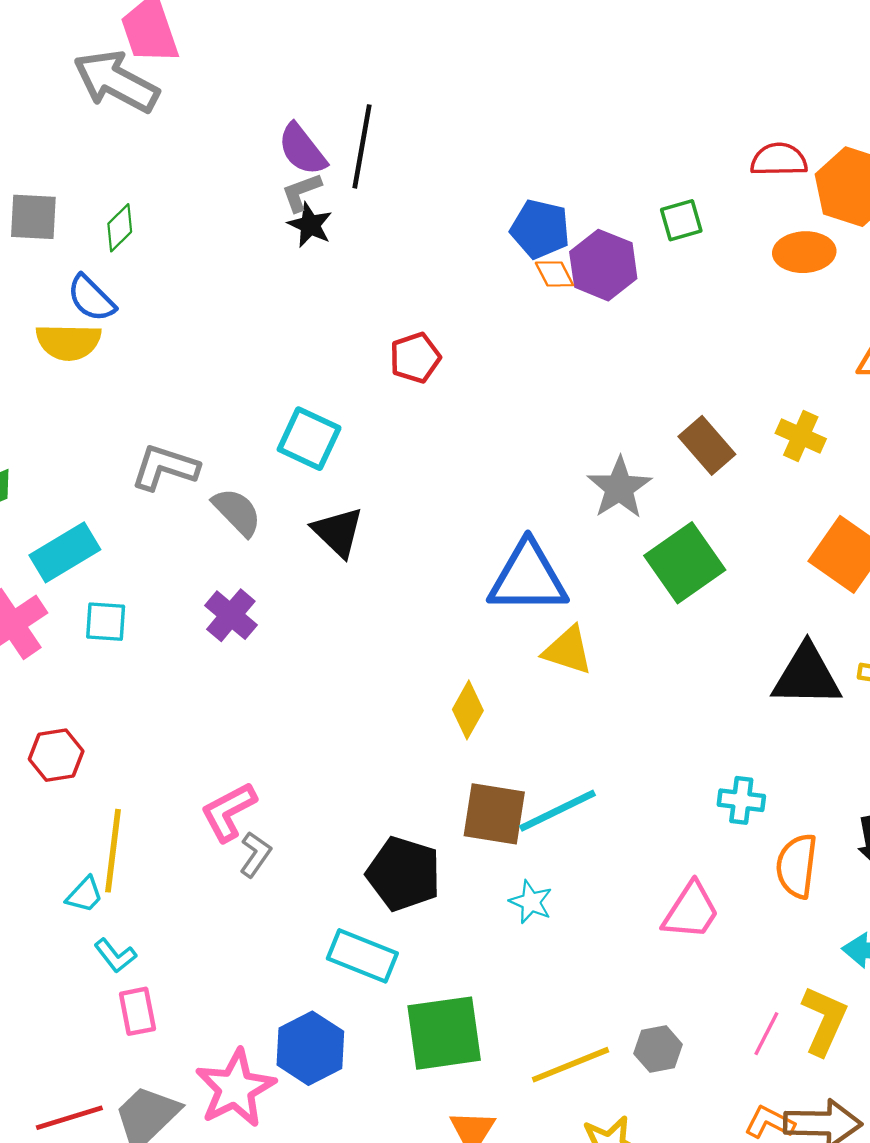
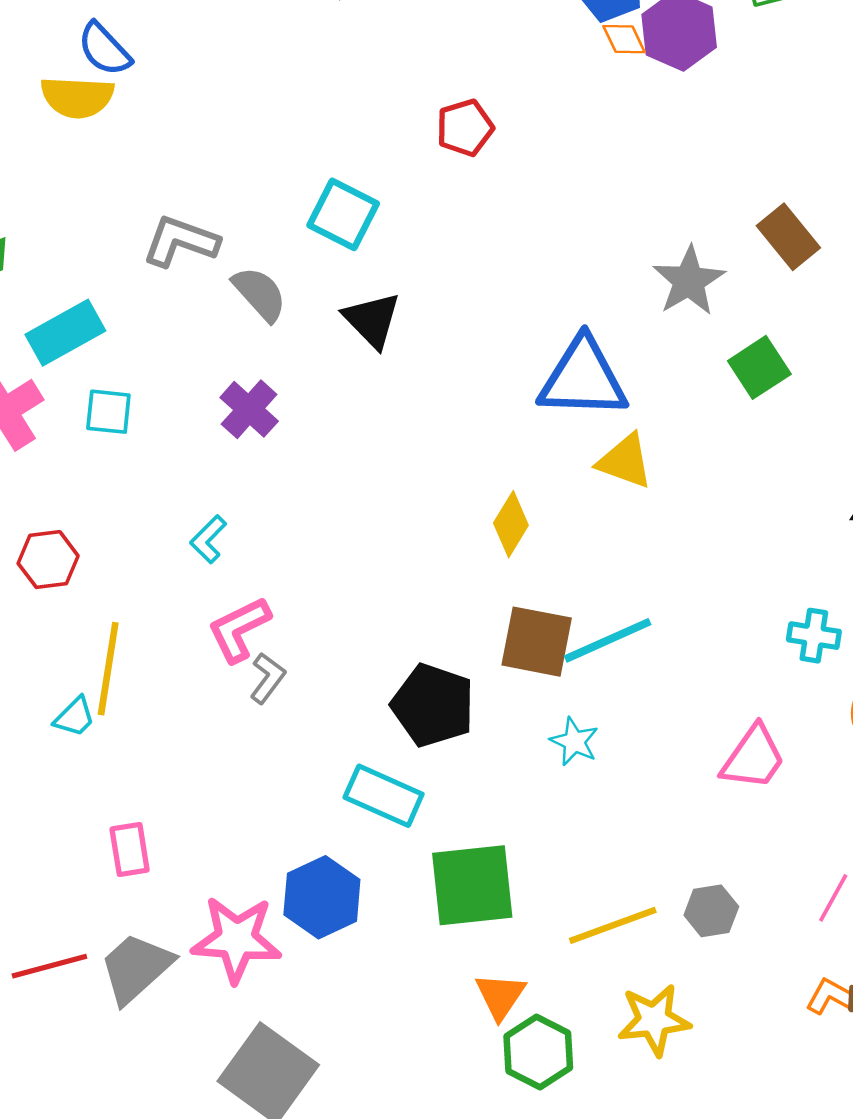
green square: (685, 563) -> (759, 367), size x0.7
cyan L-shape: (115, 956) -> (208, 539), moved, turned 81
pink star: (235, 1088) -> (236, 939), turned 30

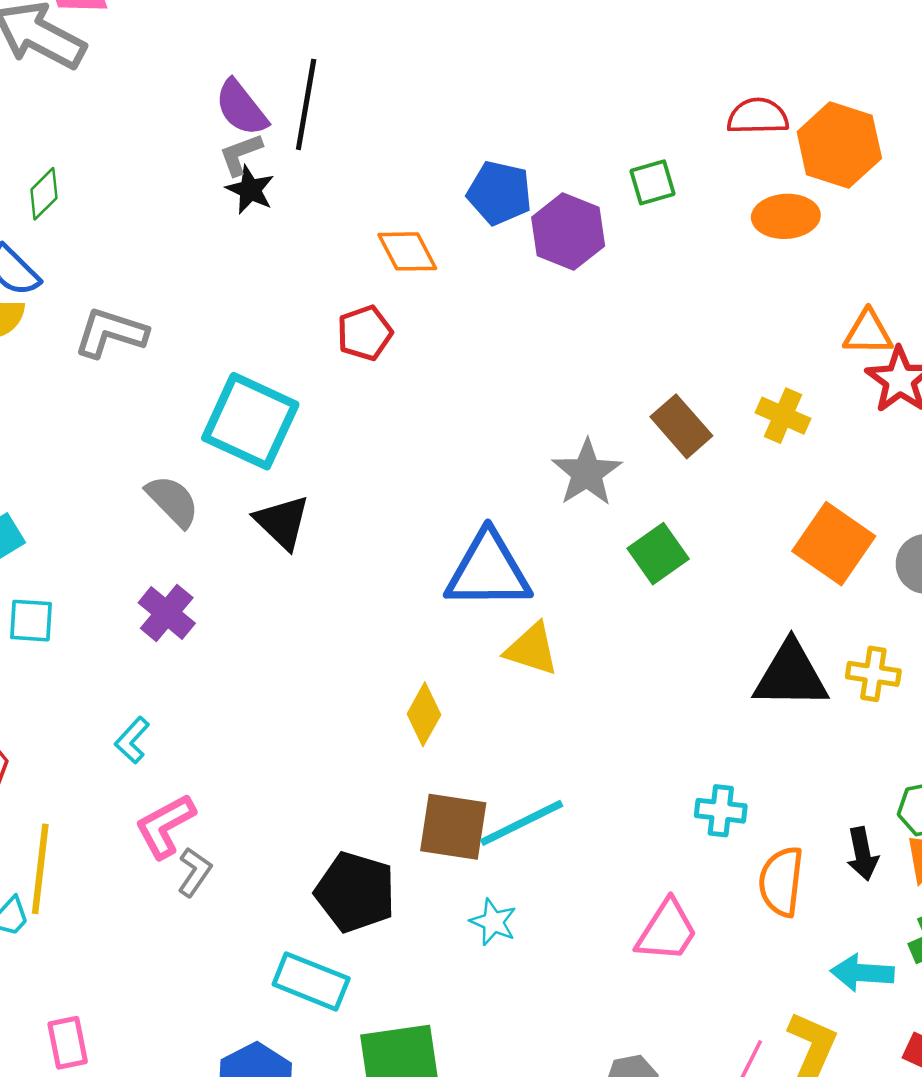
orange diamond: (624, 39) -> (407, 251), moved, size x1.4
cyan square: (343, 214) -> (250, 421), size x1.4
gray L-shape: (181, 241) -> (111, 333), moved

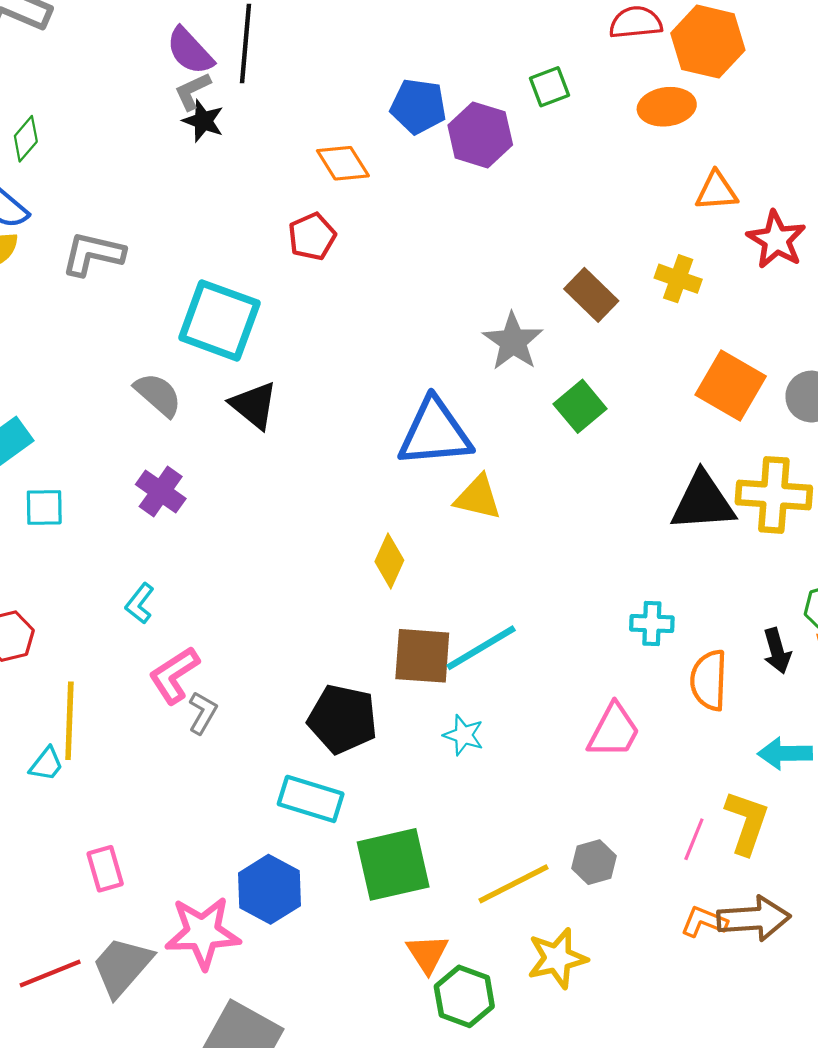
orange triangle: (868, 333) -> (716, 191), moved
yellow cross: (873, 674) -> (774, 495), size x1.6

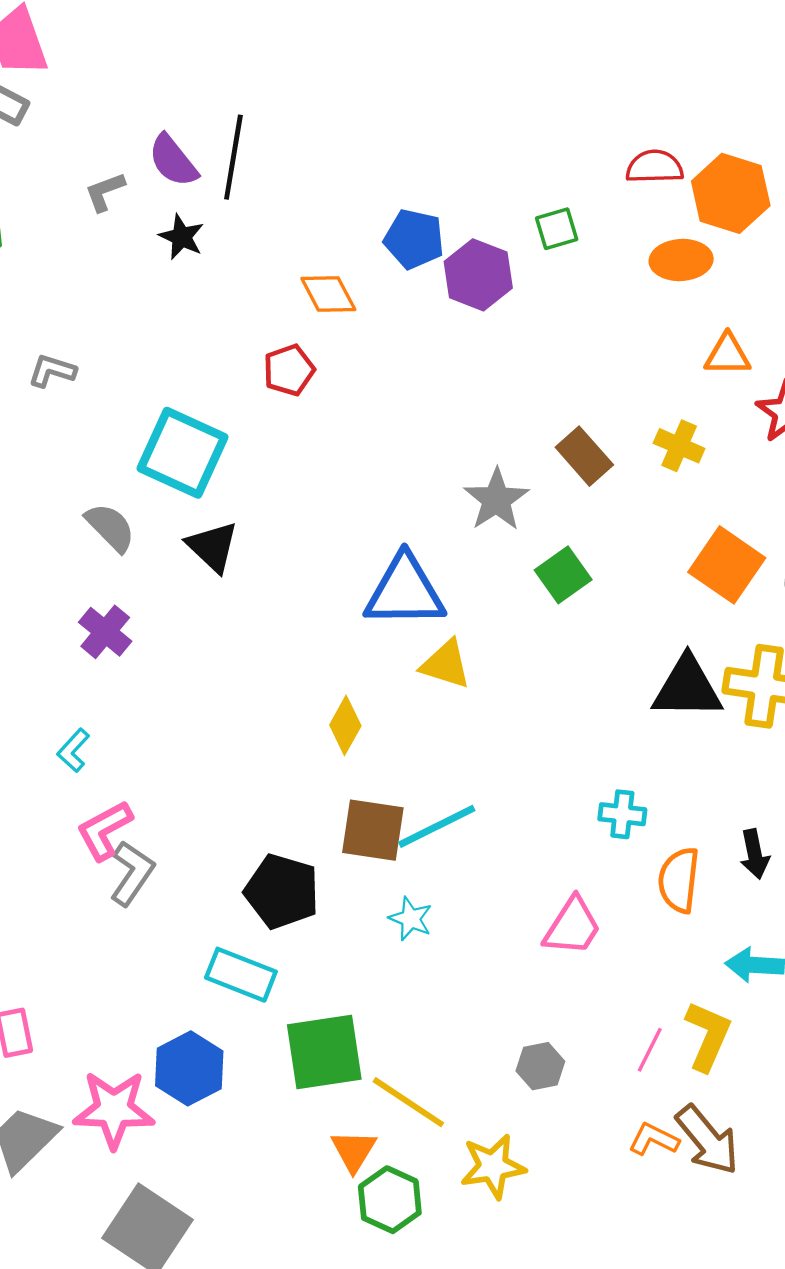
gray L-shape: (193, 91) -> (105, 192), moved
gray L-shape: (93, 254) -> (52, 371), size x0.7
gray L-shape: (203, 713) -> (132, 873), size x1.4
yellow line: (514, 884) -> (408, 1102), moved, turned 56
brown arrow: (754, 919) -> (707, 1140), turned 50

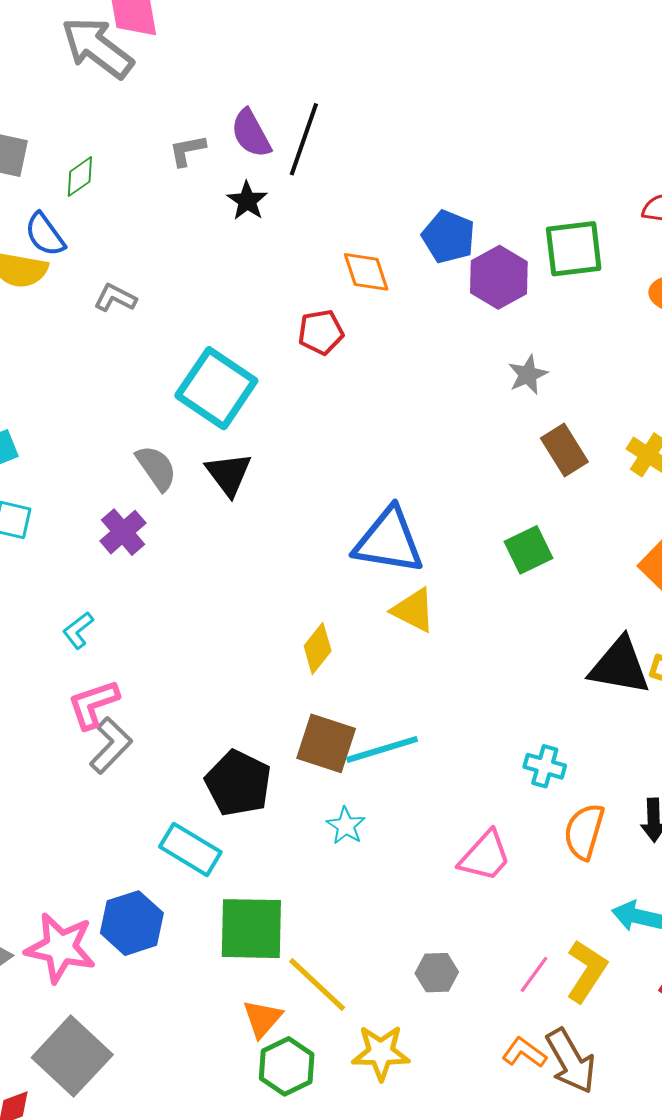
green square: (557, 229) -> (574, 249), size x1.6
gray star: (496, 500) -> (528, 375), moved, size x0.7
gray semicircle: (110, 527) -> (156, 468), moved

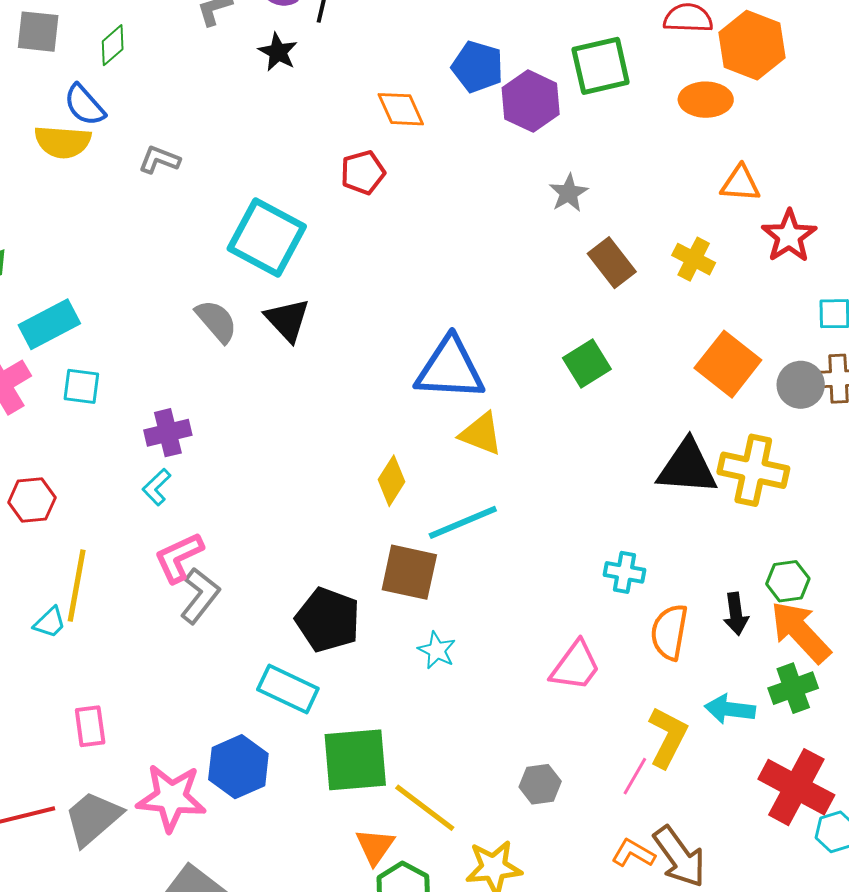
purple cross: (123, 532) -> (168, 433), moved, turned 33
cyan line: (382, 749) -> (463, 522), moved
yellow L-shape: (586, 971) -> (668, 737), moved

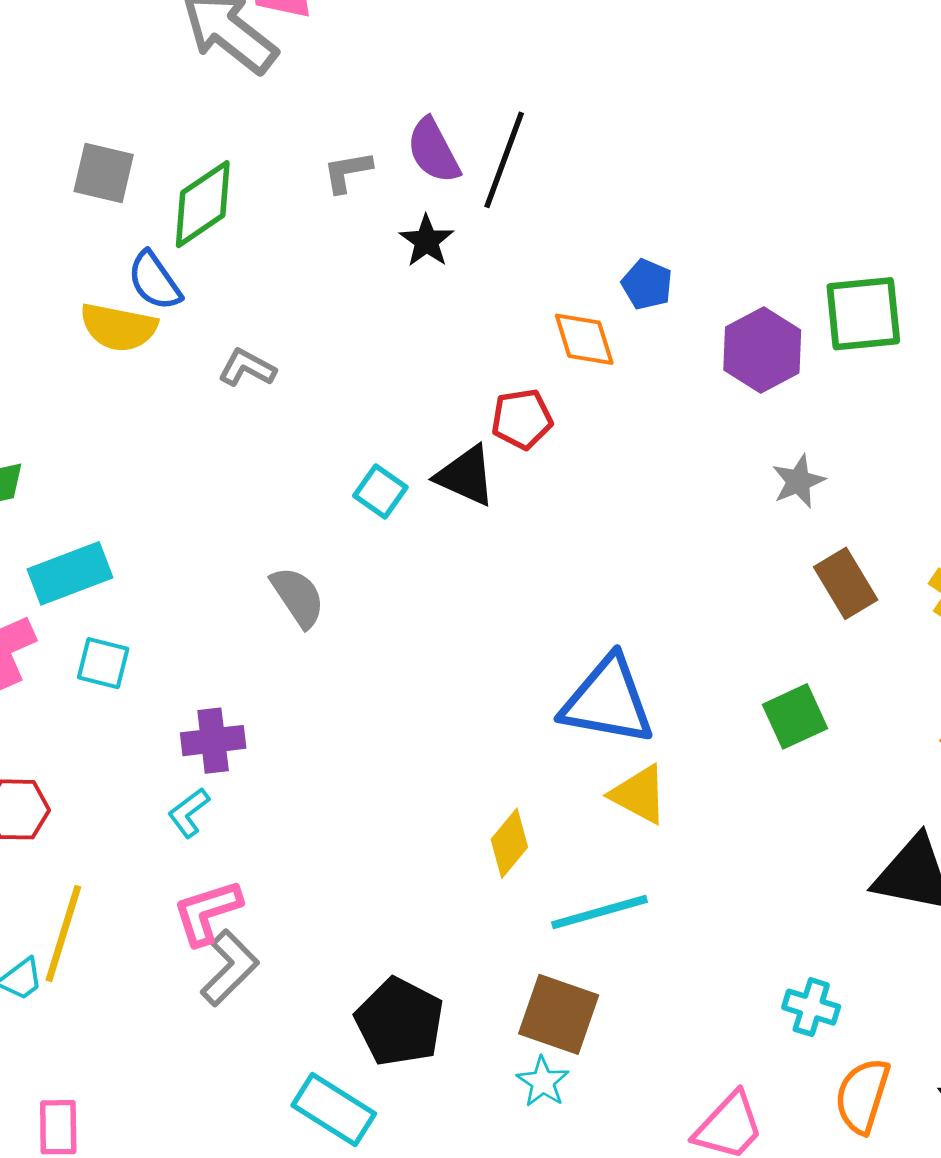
green diamond: (113, 45) -> (203, 204), size x1.6
blue pentagon: (478, 67) -> (647, 284), moved, size x0.7
cyan square: (267, 237) -> (380, 491), size x0.5
black triangle: (287, 320) -> (466, 476), moved, turned -30
brown square: (409, 572) -> (559, 1014), moved

